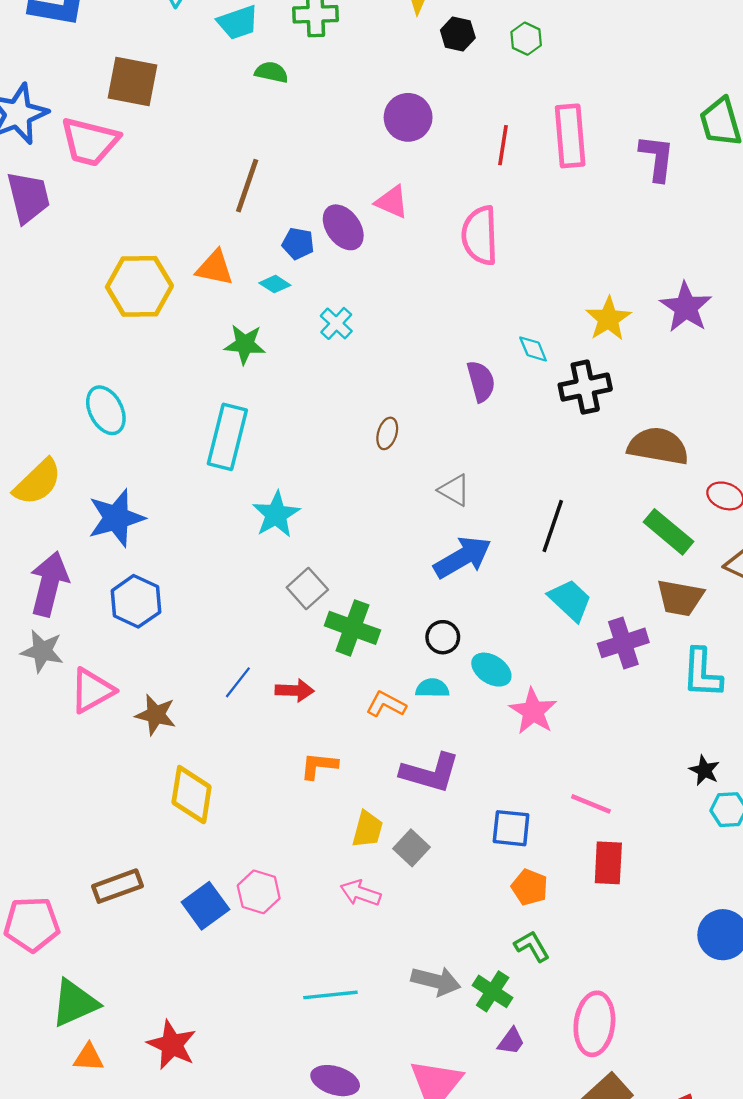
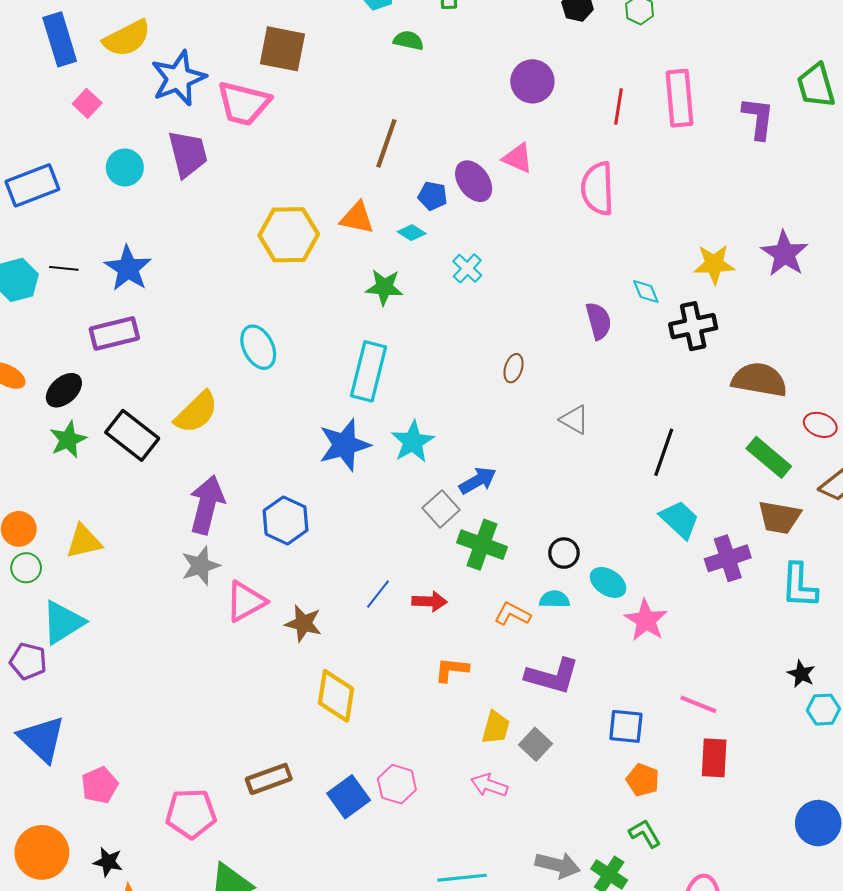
yellow star: (608, 319) -> (714, 264), turned 30
blue star: (116, 518) -> (344, 445), moved
blue arrow: (462, 557) -> (478, 481), moved, size x0.7
gray star: (42, 651) -> (200, 566), turned -30

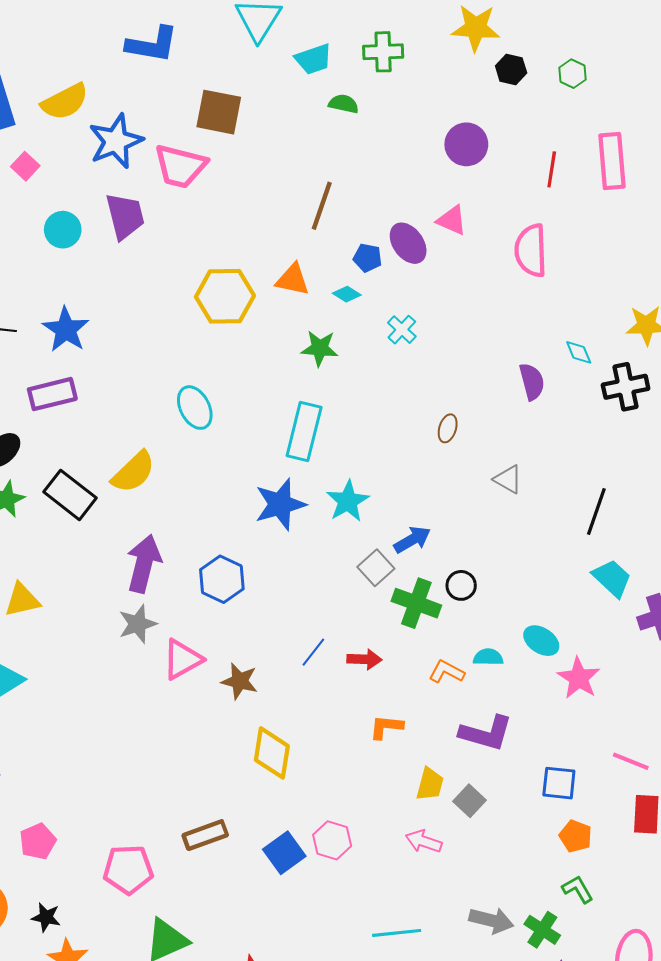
black circle: (564, 553) -> (461, 585), moved

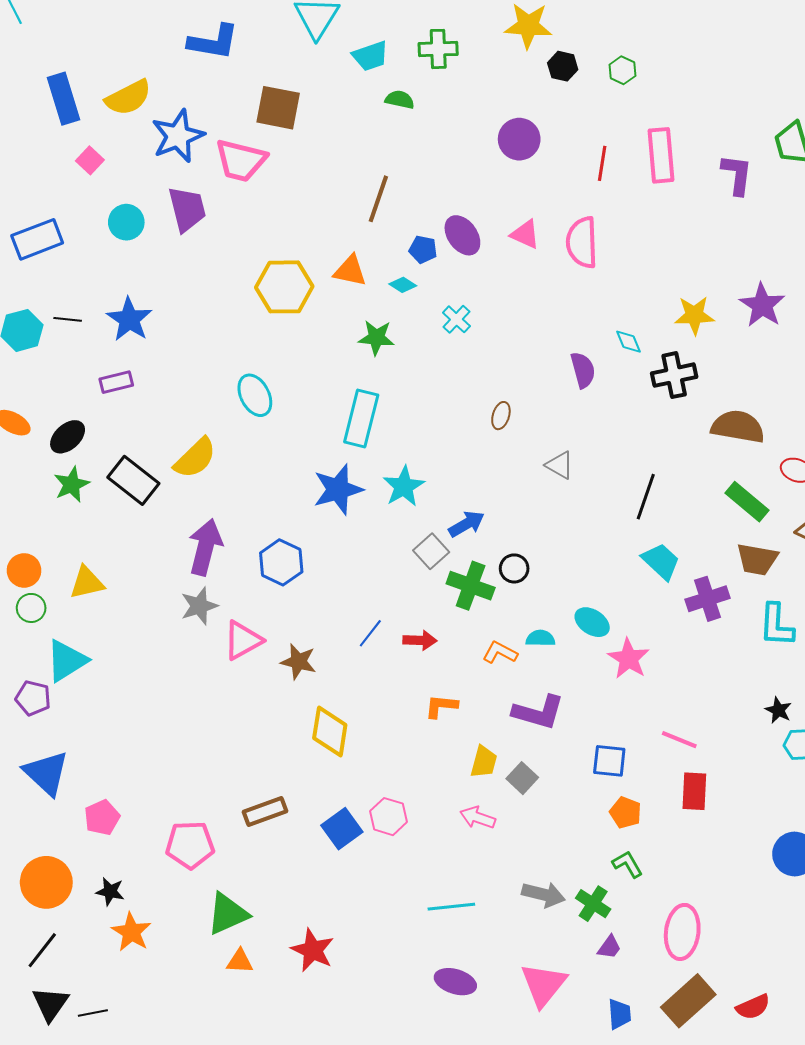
pink triangle: (452, 220) -> (525, 234), moved
purple rectangle: (52, 394) -> (116, 382), size x0.7

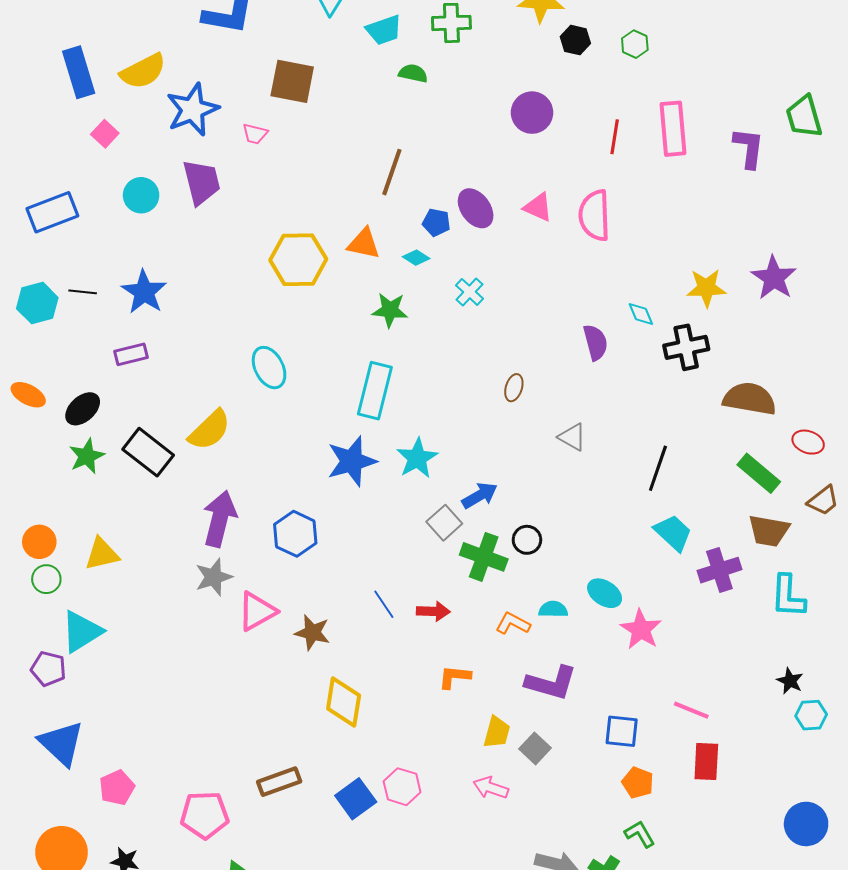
pink trapezoid: (241, 160) -> (255, 134), size x0.5
blue line: (370, 633) -> (384, 604), turned -72

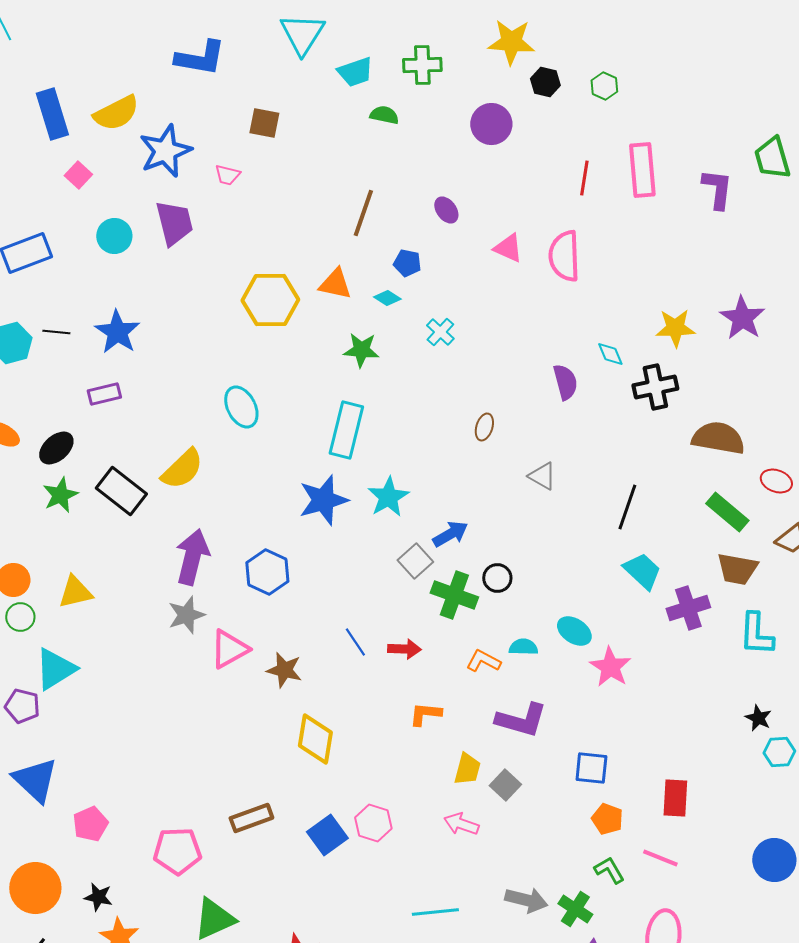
brown square: (292, 81) -> (264, 123), size x0.7
purple circle: (532, 113) -> (491, 124), moved
purple ellipse: (476, 208) -> (446, 210), moved, size x0.7
pink line: (691, 710) -> (660, 858), moved

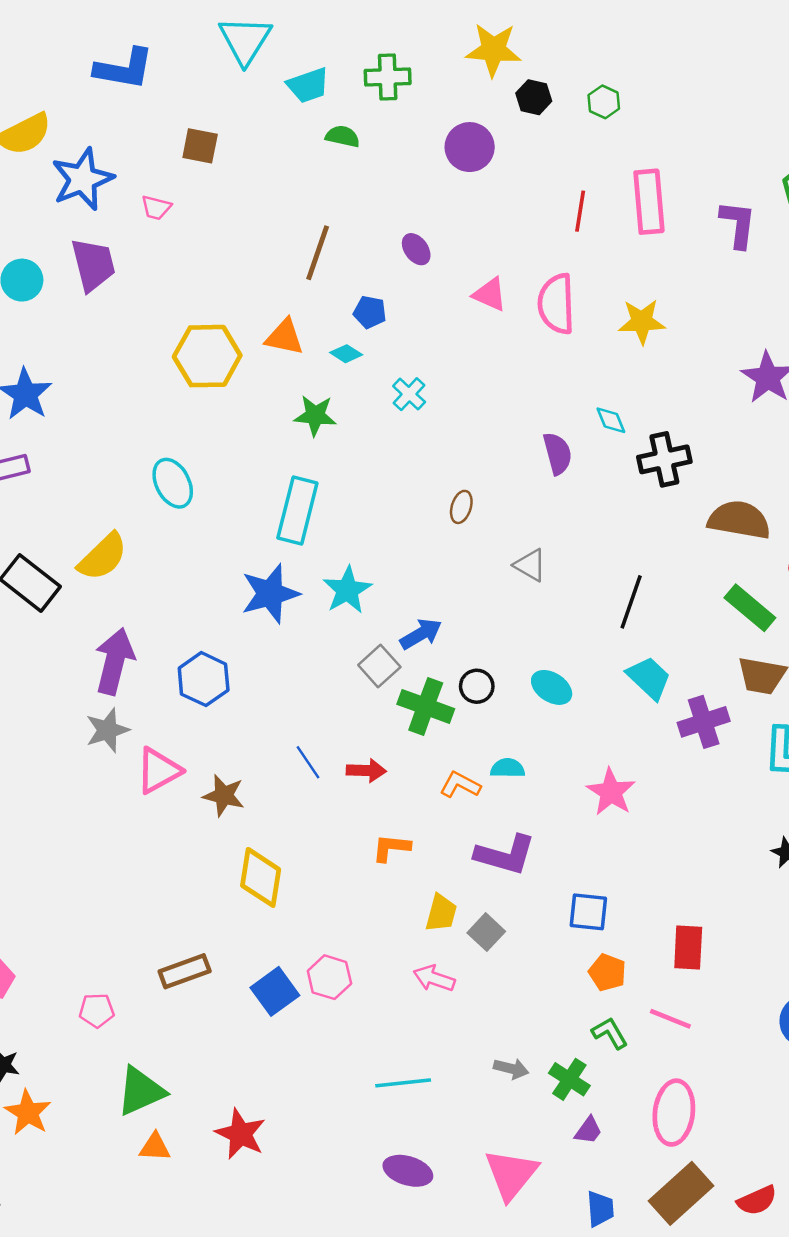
yellow star: (675, 328) -> (642, 322), moved
cyan ellipse: (574, 631) -> (552, 687), moved
pink pentagon: (177, 851) -> (97, 1010), size x0.6
gray arrow: (526, 900) -> (511, 1069), size x0.7

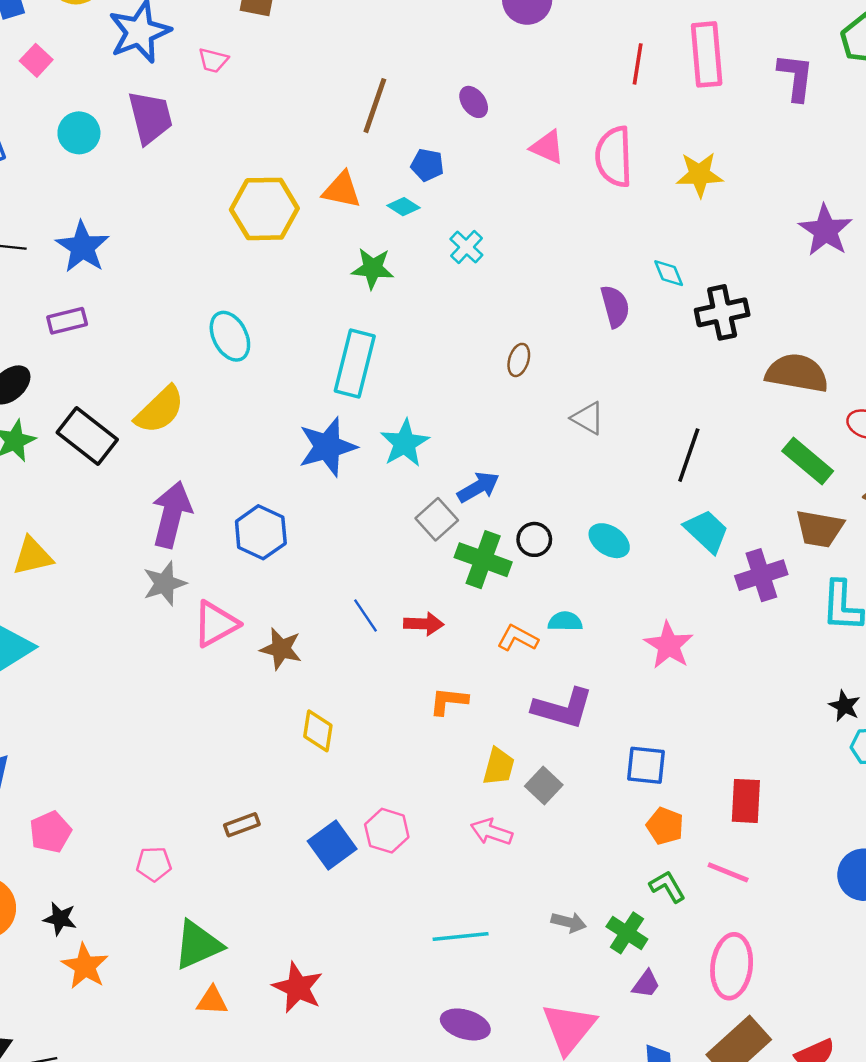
yellow diamond: (261, 877) -> (318, 731), size x0.7
brown rectangle: (185, 971) -> (242, 825), size x0.7

